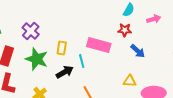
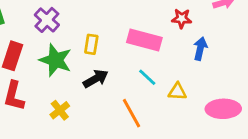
blue arrow: (138, 51) -> (200, 49), turned -119
cyan line: (82, 61) -> (147, 77), moved, turned -32
yellow triangle: (130, 81) -> (177, 92), moved

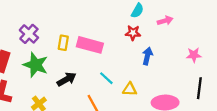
pink rectangle: (144, 40) -> (90, 45), moved
yellow rectangle: (91, 44) -> (63, 43), moved

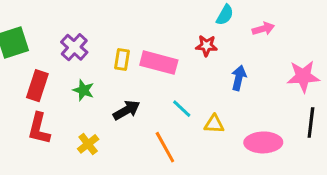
red star: (133, 33) -> (206, 46), moved
pink star: (194, 55) -> (303, 76), size x1.5
green star: (36, 65) -> (83, 90), size x0.6

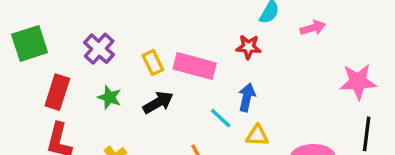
yellow rectangle: (122, 59) -> (153, 63), turned -35
blue arrow: (239, 78) -> (247, 97), moved
black arrow: (126, 110) -> (158, 103), moved

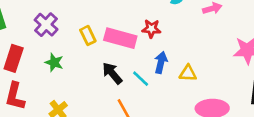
red star: (248, 47) -> (151, 29), moved
black arrow: (158, 103) -> (112, 73), moved, turned -100
yellow triangle: (257, 136) -> (188, 73), moved

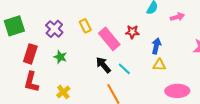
yellow rectangle: (88, 35) -> (85, 26), moved
pink rectangle: (120, 38) -> (109, 39), turned 35
blue arrow: (161, 62) -> (156, 46), moved

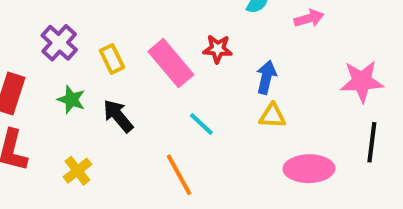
yellow rectangle: (85, 26) -> (112, 59), moved
black arrow: (103, 65) -> (118, 116), moved

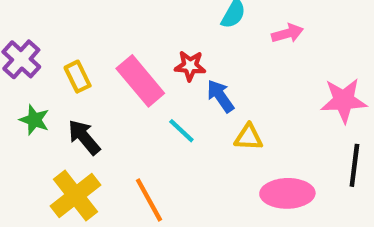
blue arrow: (266, 77) -> (220, 96), moved, turned -48
cyan line: (201, 124) -> (181, 131), moved
yellow cross: (77, 171) -> (75, 196), moved, size x1.6

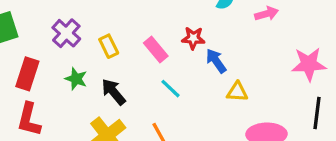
pink rectangle: (140, 81) -> (156, 49), size x0.7
cyan line: (181, 131) -> (170, 89), moved

